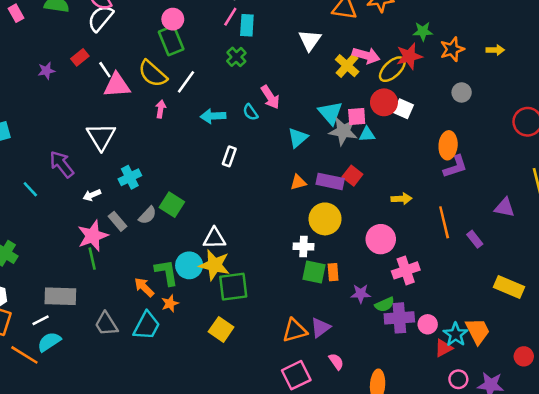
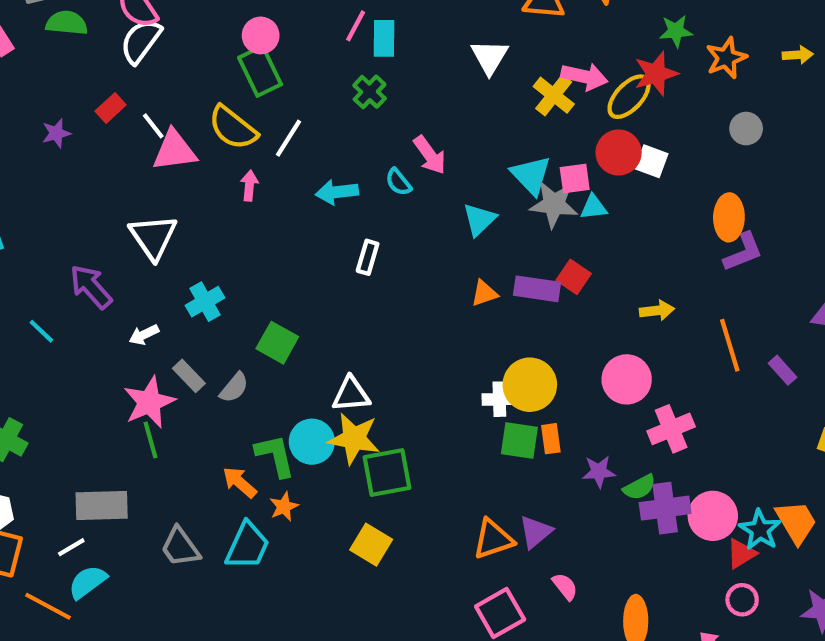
gray semicircle: (148, 215) -> (234, 388), moved
yellow circle: (325, 219) -> (530, 385), moved
pink circle: (428, 324) -> (713, 516), size x1.5
pink circle: (458, 379) -> (742, 600), moved

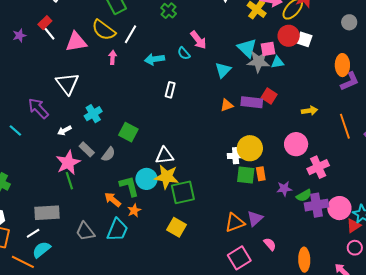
white line: (153, 126) -> (49, 34), moved

